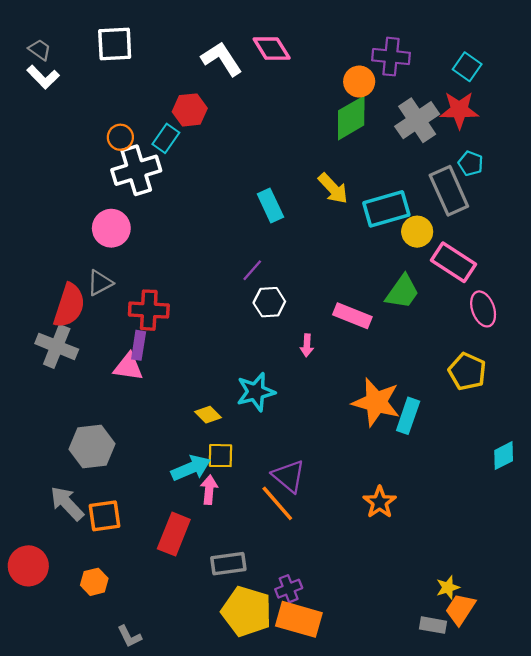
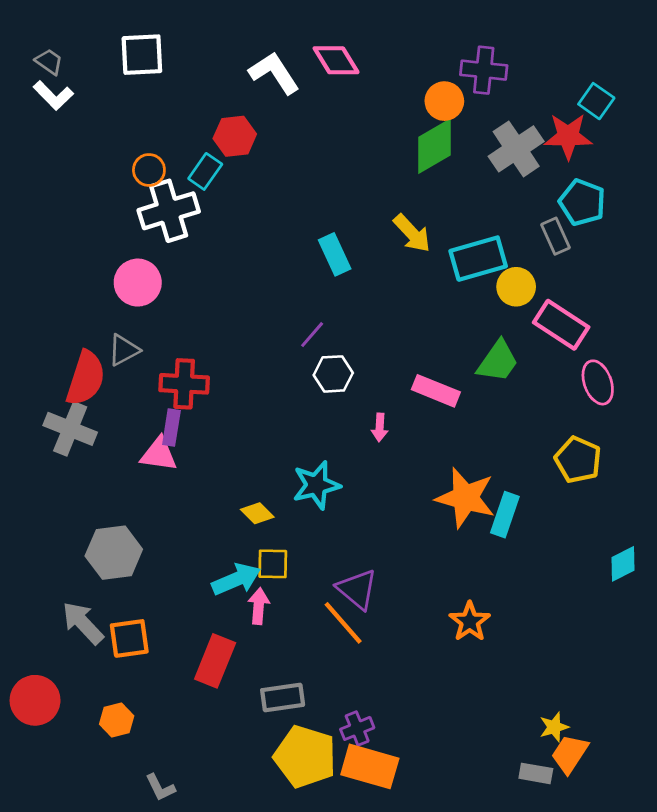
cyan square: (467, 67) -> (596, 101), moved
cyan pentagon: (471, 163) -> (582, 202), size x1.5
gray rectangle: (449, 191) -> (555, 236), size x0.6

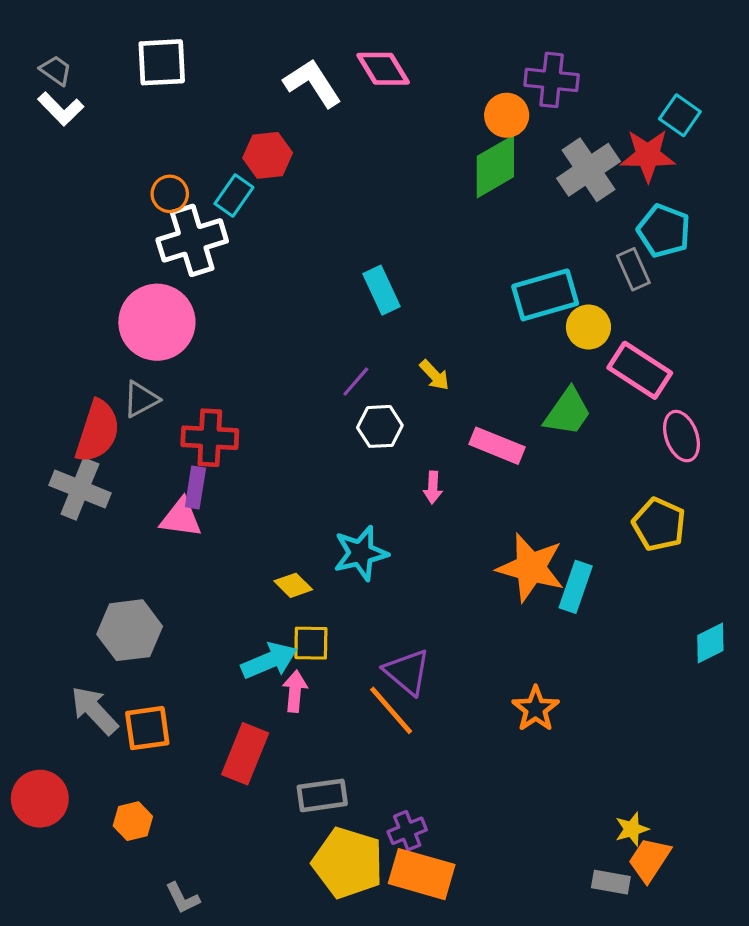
yellow arrow: (412, 233) -> (434, 375), moved, size x0.7
pink circle: (138, 283) -> (157, 322), size x1.4

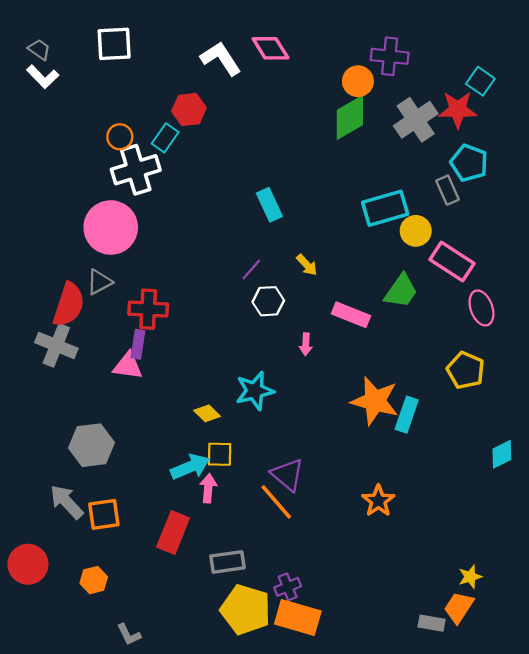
yellow star: (632, 829) -> (470, 577), moved

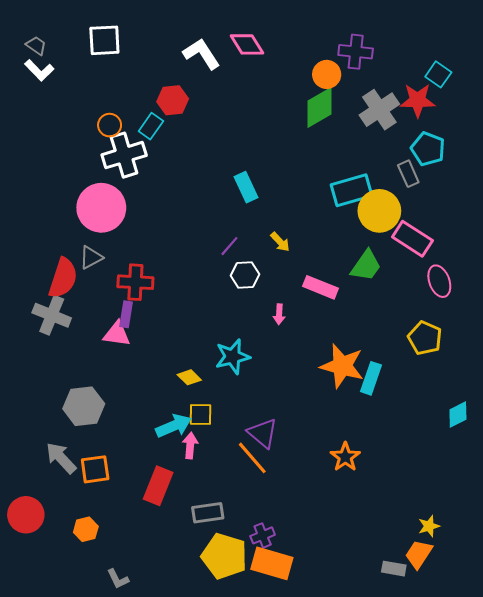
yellow circle: (416, 231) -> (379, 211), size x1.5

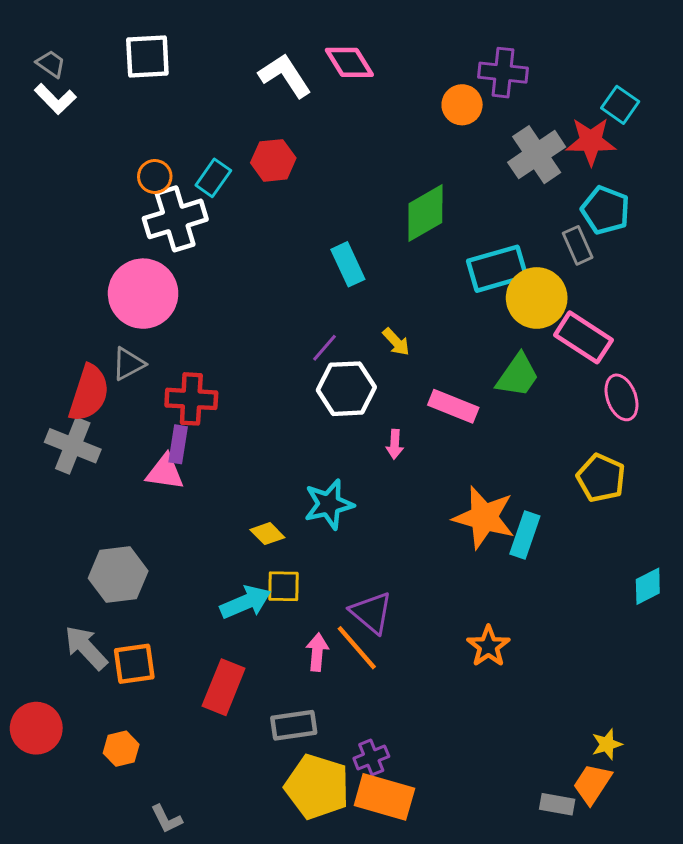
red hexagon: (173, 100) -> (273, 160), moved
green diamond: (319, 108) -> (425, 213), moved
white hexagon: (245, 275) -> (346, 389), size x1.4
pink arrow: (190, 446) -> (317, 652), moved

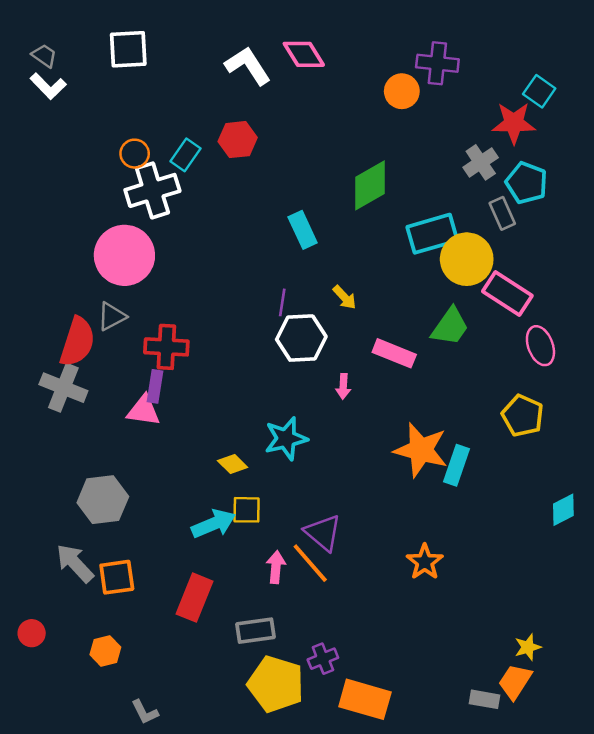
gray cross: (537, 155) -> (481, 162), moved, size x0.7
purple line: (324, 348) -> (282, 302), turned -32
red circle: (36, 728) -> (32, 633), size x0.6
orange rectangle: (384, 797) -> (365, 699), moved

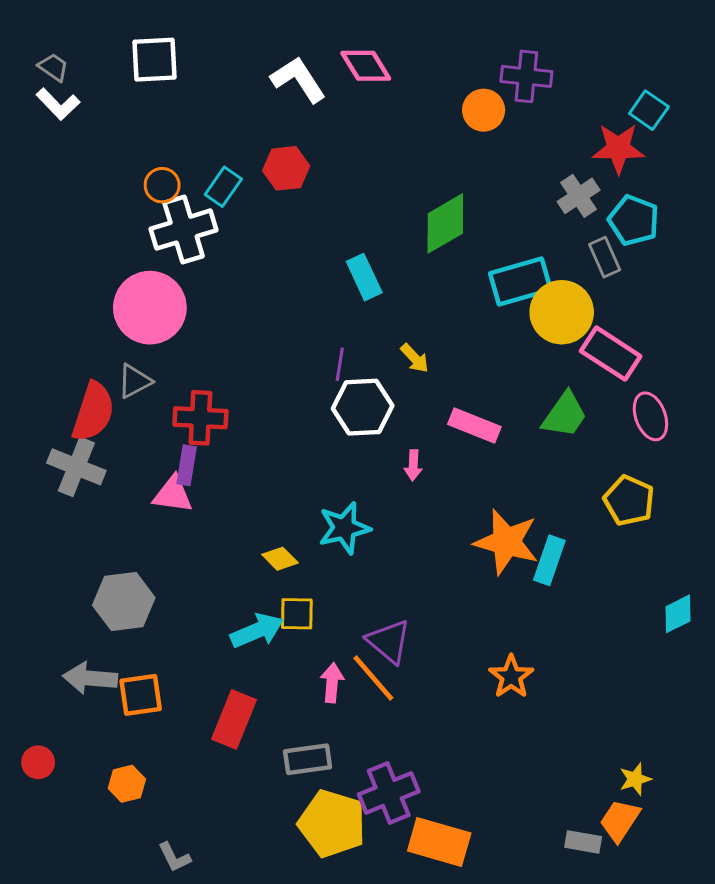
green trapezoid: (450, 327) -> (565, 415), moved
gray arrow: (75, 563) -> (90, 678), turned -42
purple cross: (323, 659) -> (389, 793), size x1.6

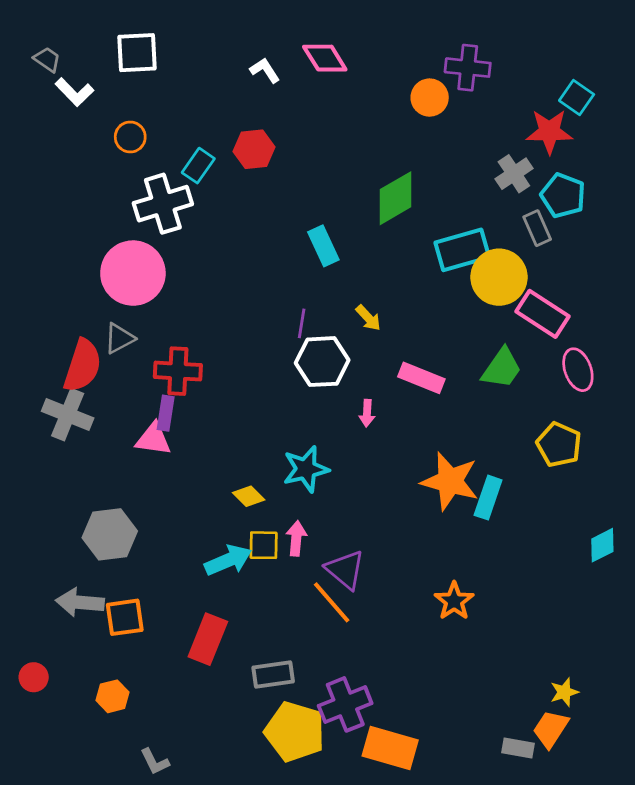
white L-shape: (298, 80) -> (265, 70), size x0.6
white L-shape: (58, 104) -> (74, 92), moved
orange circle: (162, 185) -> (130, 137), moved
pink arrow: (332, 683) -> (296, 538), moved

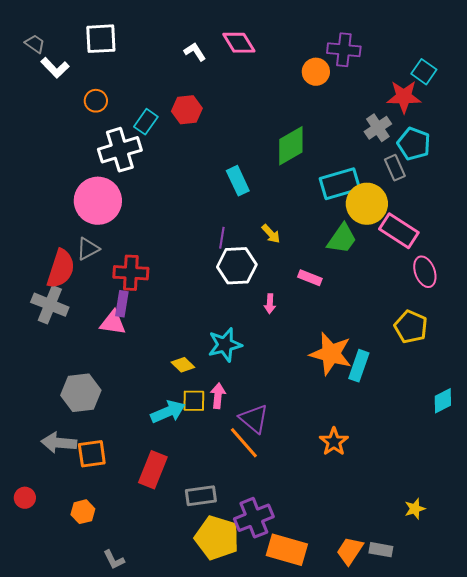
green trapezoid: (502, 368) -> (342, 239), moved
pink rectangle: (421, 378) -> (310, 278), size x0.7
orange trapezoid: (551, 729) -> (350, 551), moved

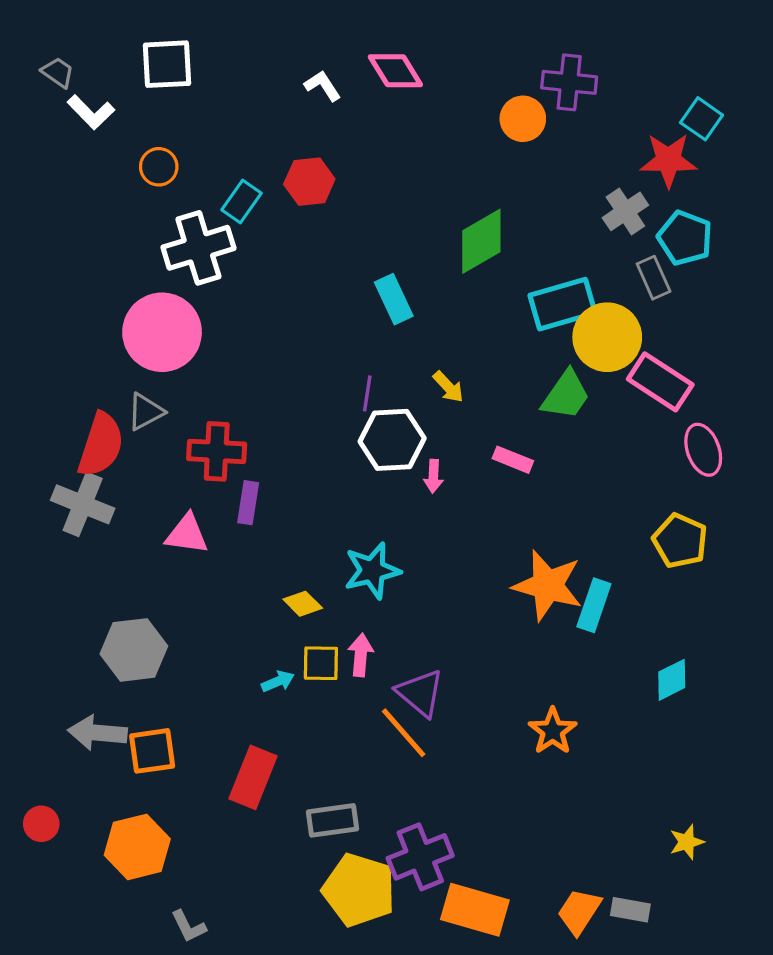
purple rectangle: (122, 304) -> (248, 503), moved
pink arrow: (270, 304) -> (433, 476), moved
cyan diamond: (443, 401) -> (672, 680), moved
cyan arrow: (168, 412) -> (278, 681), size x0.6
orange hexagon: (83, 512) -> (137, 847), size x1.6

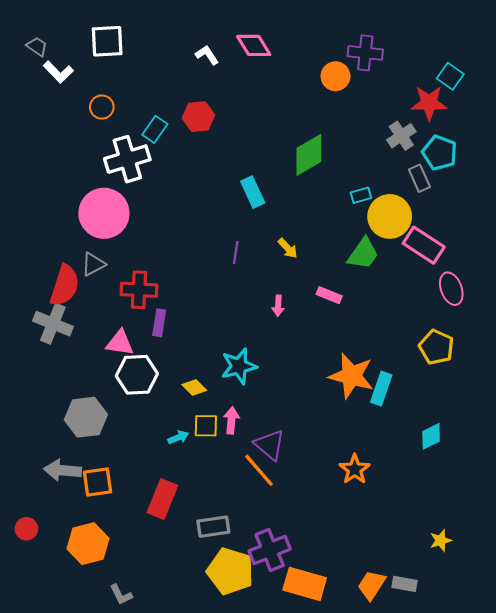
cyan rectangle: (563, 304) -> (361, 195), size x0.5
white hexagon: (392, 440) -> (137, 375), moved

